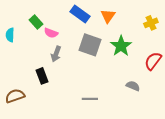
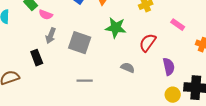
gray square: (90, 45) -> (80, 43), moved
green star: (121, 46) -> (116, 28), turned -30

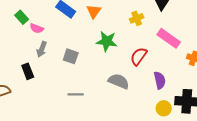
pink rectangle: (178, 25) -> (169, 38), size x1.6
gray square: (80, 43) -> (71, 56), size x0.7
gray semicircle: (128, 68) -> (119, 81), size x1.5

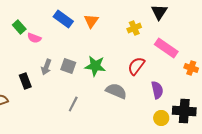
green star: (107, 41) -> (95, 66), moved
gray arrow: (42, 49) -> (46, 67), moved
gray line: (76, 94) -> (73, 104), turned -63

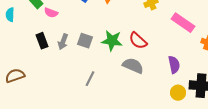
red semicircle: (136, 66) -> (138, 41), moved, turned -84
black rectangle: (25, 81) -> (42, 41), moved

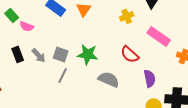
red semicircle: (138, 41) -> (130, 54), moved
gray arrow: (63, 42) -> (39, 55), turned -63
gray line: (90, 79) -> (63, 75), moved

